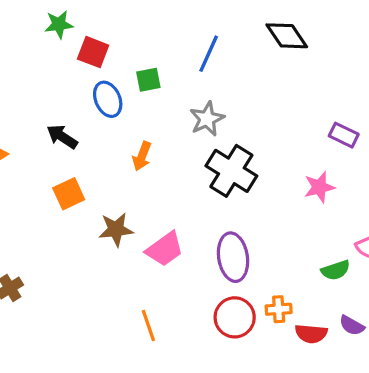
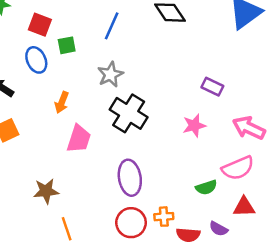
red square: (93, 52) -> (40, 25), moved
brown star: (116, 229) -> (46, 191), moved
pink trapezoid: (165, 249) -> (79, 139), moved, turned -36

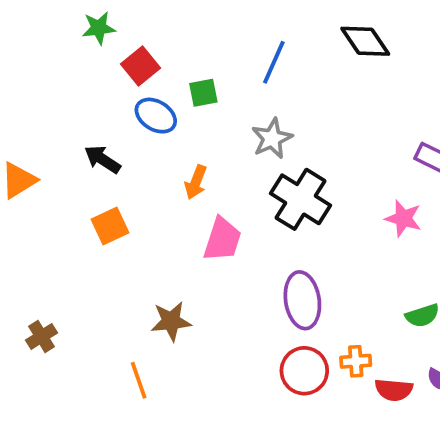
red square: (40, 25) -> (141, 66), moved, turned 30
blue ellipse: (36, 60) -> (156, 116), turned -35
pink star: (194, 125) -> (403, 218), turned 30
orange line: (67, 229) -> (139, 380), moved

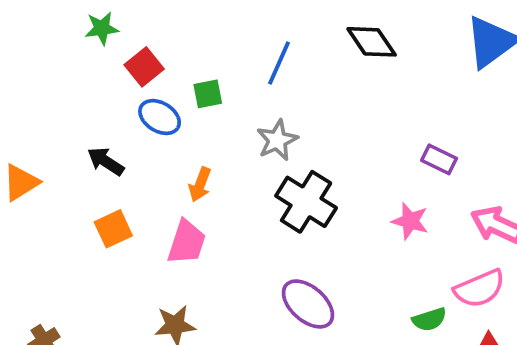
pink trapezoid: (222, 239) -> (187, 242), moved
purple ellipse: (302, 300) -> (308, 304), turned -40

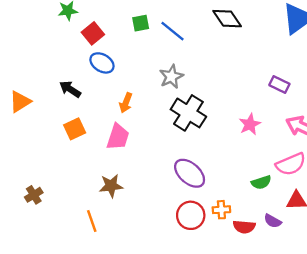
blue line: (279, 63) -> (172, 31), turned -75
green square: (208, 94) -> (141, 23), moved
purple rectangle: (439, 159) -> (279, 85), moved
pink star: (410, 221) -> (250, 124), turned 30

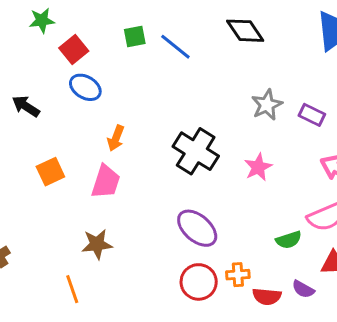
gray star: (171, 77) -> (267, 105), moved
black arrow: (70, 89) -> (26, 106), moved
pink star: (250, 124) -> (258, 167), moved

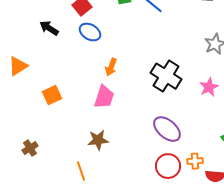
black arrow: (26, 106) -> (49, 28), moved
orange square: (50, 172) -> (52, 95), moved

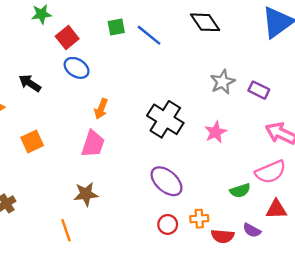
black arrow: (49, 28) -> (30, 83), moved
red circle: (168, 166) -> (168, 224), size x0.7

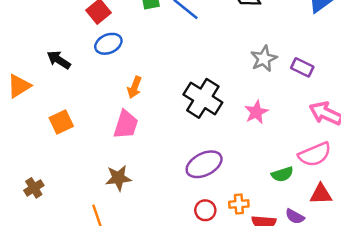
blue ellipse: (77, 68) -> (108, 44), turned -55
purple ellipse: (166, 181) -> (204, 164), turned -68

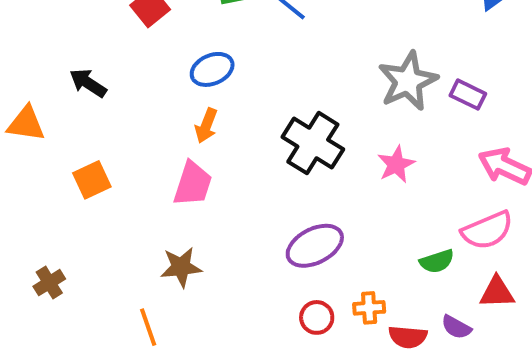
blue ellipse: (108, 44) -> (212, 69), moved
gray star: (264, 59) -> (408, 81), size x1.4
orange triangle: (19, 86) -> (26, 124), turned 40

